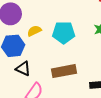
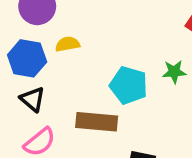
cyan pentagon: (64, 33) -> (129, 85), moved

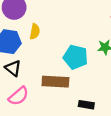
yellow semicircle: (68, 44) -> (35, 31), turned 112

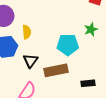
black triangle: (13, 68) -> (30, 61), moved, turned 42

